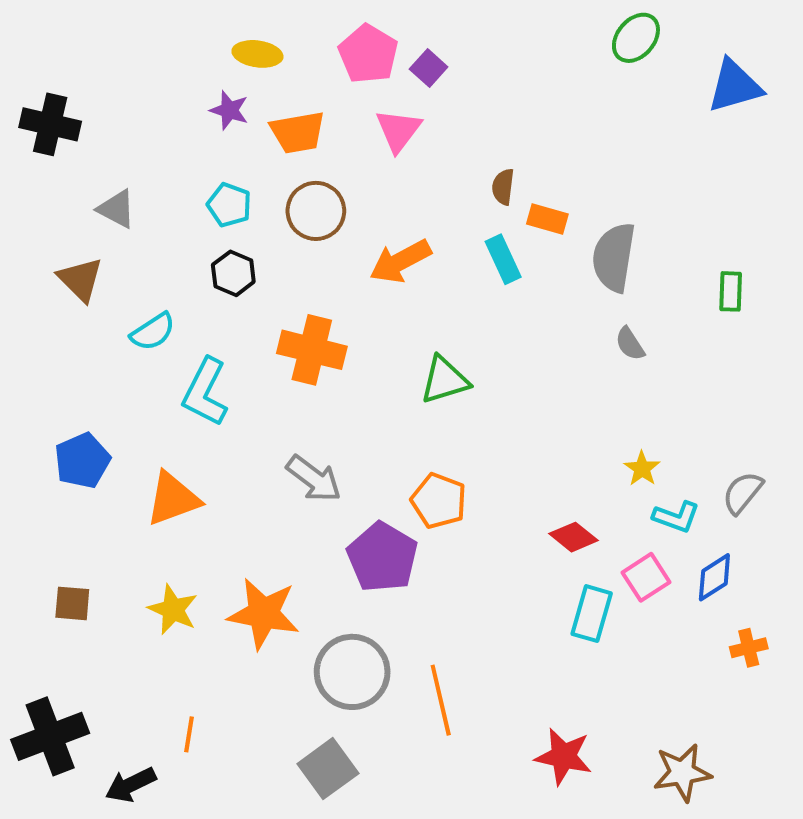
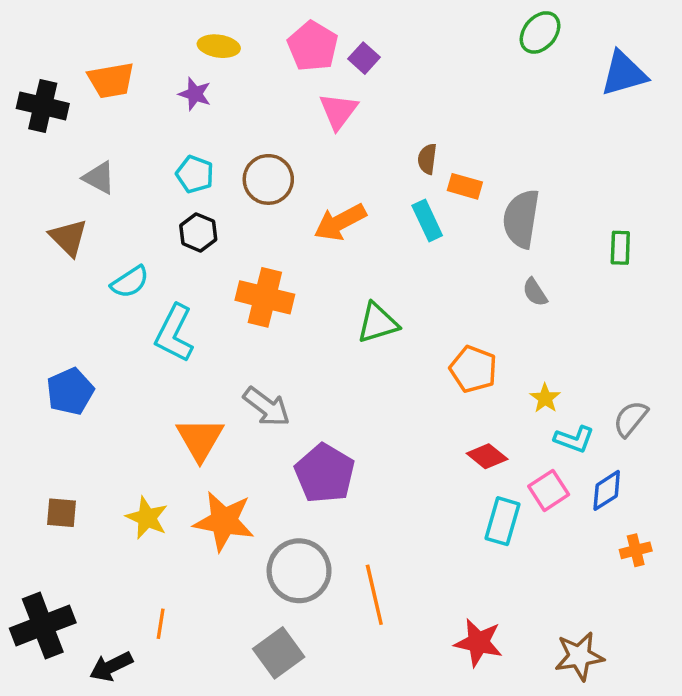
orange trapezoid: (298, 132) -> (111, 80), moved
orange triangle: (173, 499) -> (200, 439), moved, turned -40
orange pentagon: (439, 501) -> (473, 369), moved

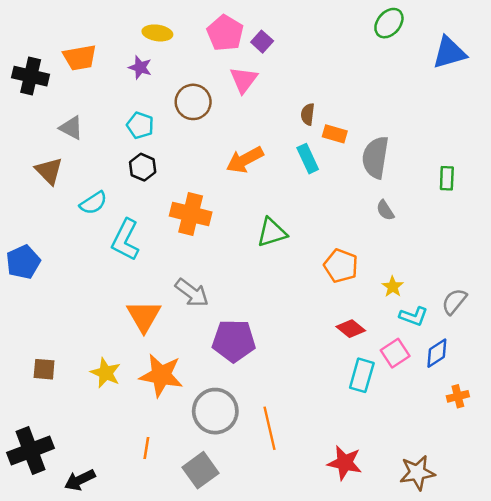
brown circle: (268, 179) -> (193, 102), moved
blue pentagon: (70, 391) -> (23, 262), moved
purple pentagon: (325, 473) -> (234, 341), turned -30
orange line: (161, 624) -> (146, 448), moved

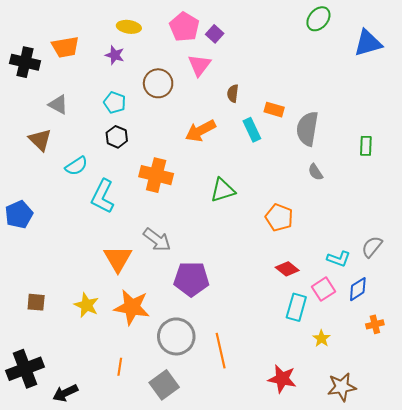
brown semicircle: (308, 114) -> (233, 93), moved
yellow star: (393, 287) -> (321, 338), moved

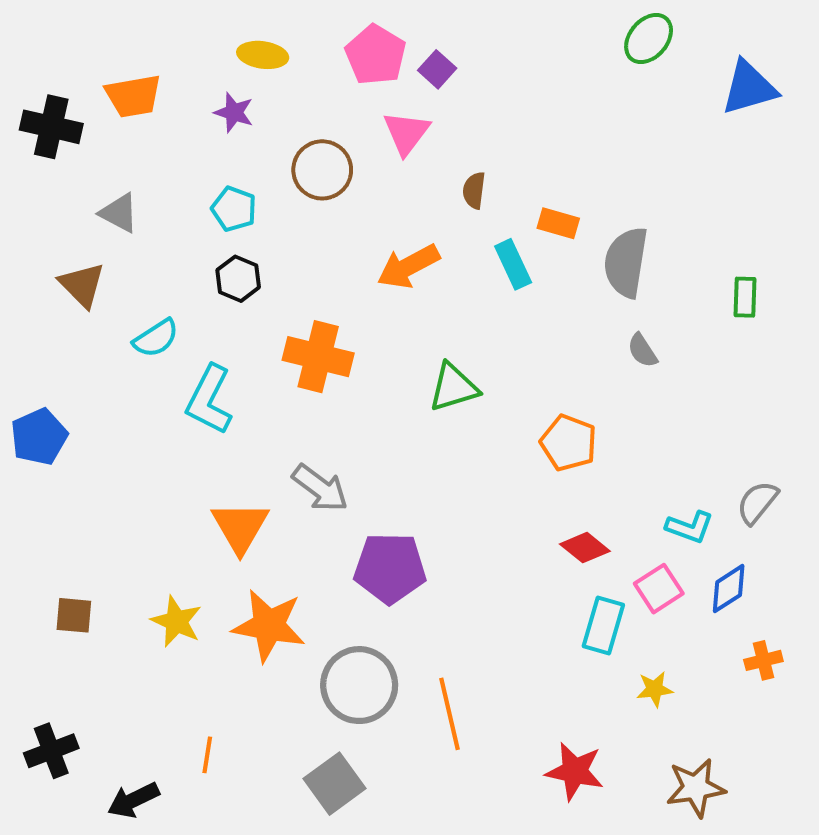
yellow star: (321, 338) -> (655, 689), turned 30
orange line: (120, 367) -> (207, 755), moved
black cross: (25, 369) -> (51, 751), size x0.7

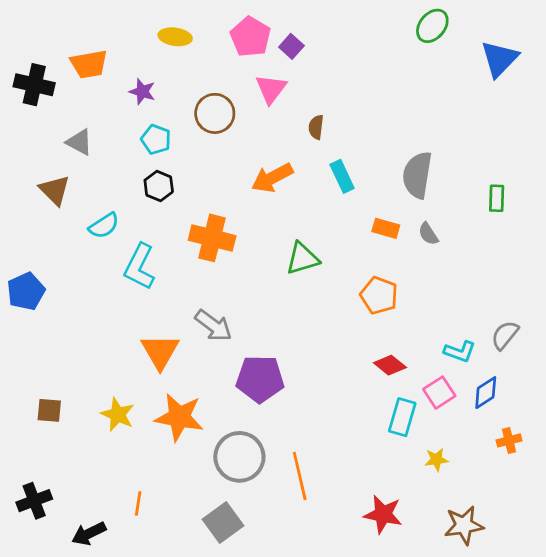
blue triangle: (749, 88) -> (499, 59), turned -30
purple star: (234, 112) -> (142, 92), moved
orange rectangle: (558, 223) -> (386, 228), moved

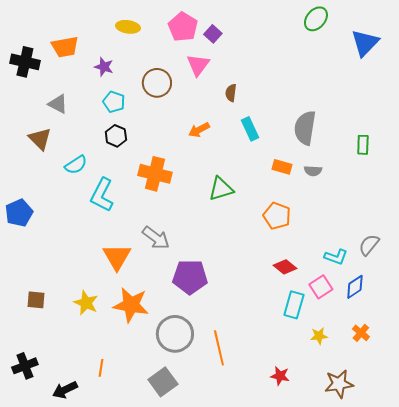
orange arrow: (272, 178) -> (199, 130), size x0.7
gray semicircle: (428, 234) -> (313, 171), turned -54
orange cross: (509, 440) -> (361, 333), moved, turned -36
red star: (383, 514) -> (280, 376), size x0.7

